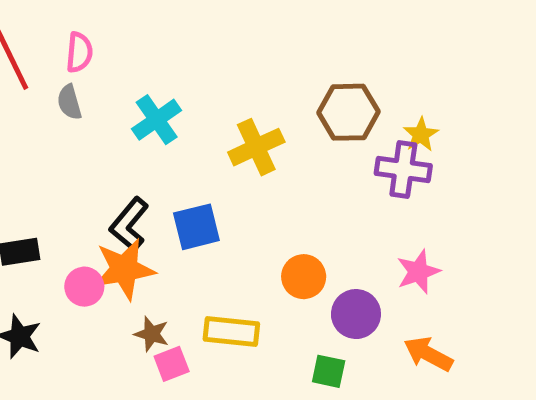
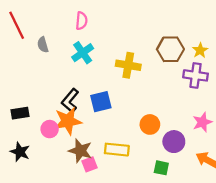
pink semicircle: (79, 52) -> (82, 21), moved
yellow star: (421, 135) -> (200, 50), moved
yellow cross: (256, 147) -> (128, 65), turned 35
brown star: (152, 334) -> (80, 151), size x1.5

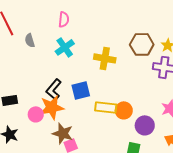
yellow rectangle: (117, 150) -> (106, 107), moved

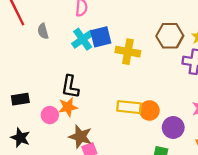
black L-shape: (54, 89) -> (70, 87), turned -30
blue square: (81, 90) -> (101, 37), moved
orange star: (52, 107) -> (68, 107), size x0.7

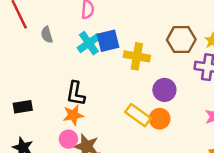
yellow rectangle: (129, 107) -> (138, 115), turned 30
pink circle: (50, 115) -> (68, 139), moved
purple circle: (173, 127) -> (164, 90), moved

